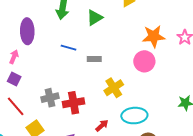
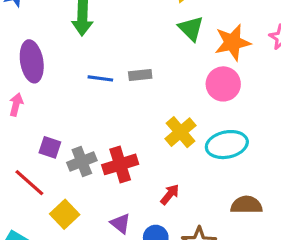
green triangle: (95, 18) -> (191, 28), moved, turned -36
gray rectangle: (94, 59) -> (140, 75), moved
purple square: (14, 79) -> (50, 147), moved
cyan ellipse: (134, 116) -> (227, 145), moved

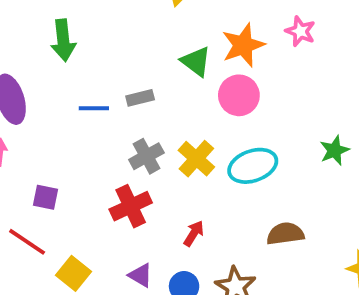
green triangle: (191, 28) -> (196, 61), moved
gray cross: (82, 162) -> (146, 156), moved

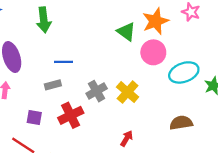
gray rectangle: (140, 98) -> (53, 85), moved
cyan ellipse: (253, 166) -> (184, 72), moved
red cross: (131, 206) -> (71, 115), moved
brown semicircle: (285, 234) -> (181, 123), moved

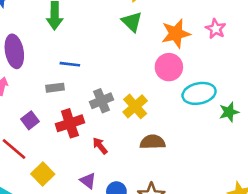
green triangle: (126, 32) -> (132, 22), moved
purple square: (34, 118) -> (30, 120), turned 35
brown semicircle: (181, 123) -> (153, 142), moved
red arrow: (127, 139) -> (100, 146), moved, turned -77

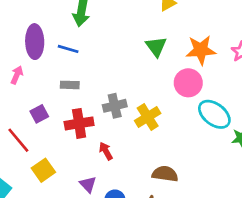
green triangle: (132, 22) -> (156, 46), moved
blue line: (70, 64) -> (68, 49), moved
cyan ellipse: (199, 93) -> (214, 114), turned 40
brown semicircle: (153, 142) -> (165, 174), moved

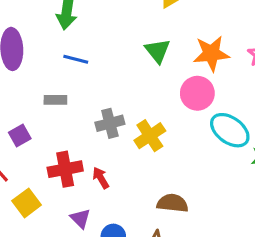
blue line: (68, 49) -> (76, 59), moved
red cross: (79, 123) -> (65, 169), moved

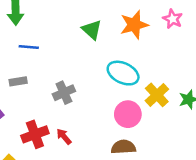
pink circle: (197, 93) -> (128, 114), moved
cyan ellipse: (230, 130) -> (123, 73), moved
yellow cross: (150, 136) -> (157, 95), moved

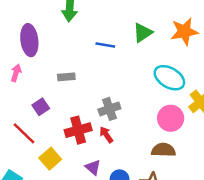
green triangle: (92, 30) -> (143, 33), turned 40
blue line: (29, 47) -> (105, 45), moved
gray cross: (64, 93) -> (109, 109), moved

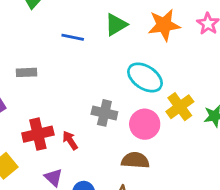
gray cross: (109, 109) -> (104, 113), moved, turned 30

